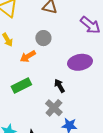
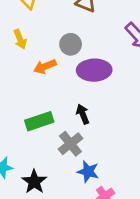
purple ellipse: (80, 62) -> (94, 70), moved
green rectangle: (21, 86) -> (39, 121), moved

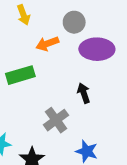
green rectangle: (39, 121) -> (20, 75), moved
gray cross: (70, 144) -> (56, 120), moved

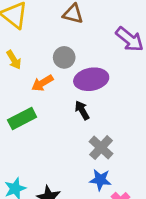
black arrow: (84, 93) -> (82, 110), moved
gray cross: (56, 120) -> (101, 148), moved

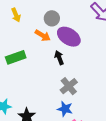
purple ellipse: (91, 79) -> (69, 37), turned 35
orange arrow: (42, 83) -> (43, 35), moved, turned -126

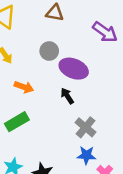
orange arrow: (43, 35) -> (24, 87), moved
green rectangle: (16, 57) -> (17, 122), moved

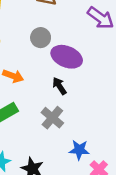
gray cross: (85, 127) -> (52, 118), moved

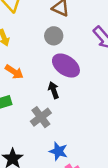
gray circle: (41, 38) -> (54, 36), moved

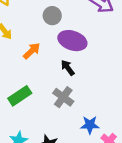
orange arrow: (14, 72) -> (32, 51), moved, turned -60

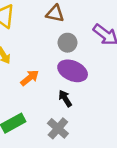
gray circle: (52, 16) -> (68, 43), moved

